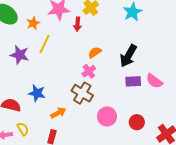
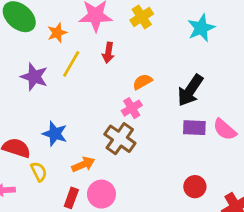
red arrow: (78, 24) -> (108, 53), moved
pink circle: (107, 116) -> (101, 194), moved
yellow semicircle: (23, 129) -> (39, 172), moved

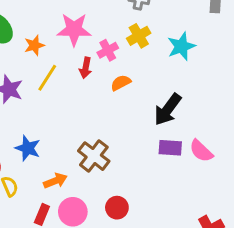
yellow cross: (142, 17) -> (139, 36), moved
orange semicircle: (142, 82) -> (121, 83), moved
pink cross: (132, 108) -> (108, 50), moved
red circle: (195, 187) -> (117, 208), moved

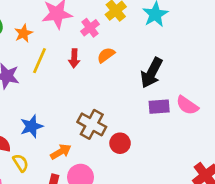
red arrow: (86, 68) -> (74, 58), moved
blue star: (28, 148) -> (31, 126), turned -30
red circle: (117, 208) -> (120, 143), moved

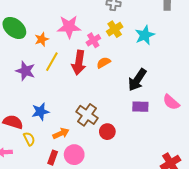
red arrow: (74, 58) -> (79, 63), size x1.6
pink semicircle: (187, 105) -> (171, 102), moved

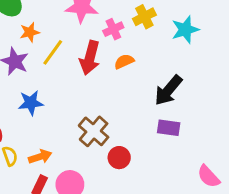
orange star: (42, 39) -> (30, 32), moved
pink semicircle: (171, 102) -> (209, 176), moved
blue star: (40, 112) -> (31, 103), moved
orange arrow: (61, 133) -> (40, 157), moved

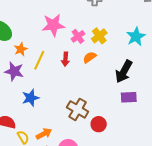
yellow cross: (144, 17) -> (99, 36), moved
cyan star: (185, 30) -> (136, 37), moved
red arrow: (90, 58) -> (65, 59), size x0.6

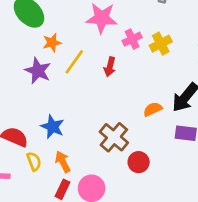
orange semicircle: (90, 57) -> (153, 109), moved
blue star: (31, 98) -> (53, 127), moved, turned 30
orange arrow: (44, 134) -> (63, 162), turned -98

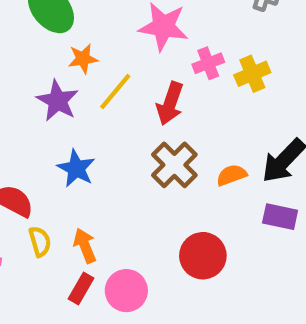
red arrow: (110, 67) -> (170, 103), size x1.4
blue star: (53, 127) -> (76, 168), moved
brown cross: (114, 137) -> (174, 165), moved
red circle: (139, 162) -> (203, 256), size x1.4

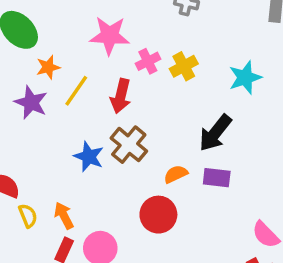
blue star: (76, 168) -> (89, 157), moved
orange semicircle: (232, 175) -> (176, 174), moved

